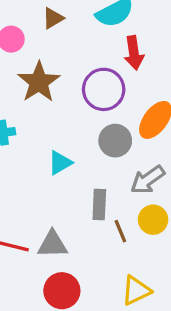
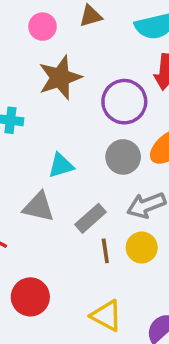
gray rectangle: (99, 205) -> (91, 218), turned 32
gray triangle: (52, 244) -> (39, 207), moved
yellow triangle: (136, 290) -> (106, 316), turned 40

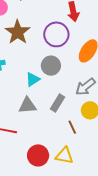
gray circle: (123, 157) -> (51, 66), moved
brown line: (105, 251) -> (72, 127), moved
yellow triangle: (106, 316) -> (64, 156), moved

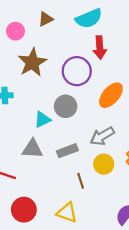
gray rectangle: (58, 103) -> (67, 151), turned 30
red circle: (38, 155) -> (24, 210), moved

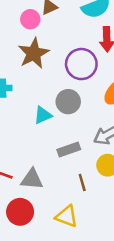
pink circle: (16, 31) -> (30, 19), moved
gray triangle: (32, 149) -> (32, 179), moved

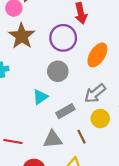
cyan triangle: (43, 115) -> (40, 97), moved
gray triangle: (32, 179) -> (53, 139), moved

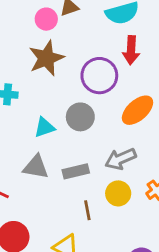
cyan triangle: (40, 97) -> (44, 127), moved
gray triangle: (53, 139) -> (36, 167), moved

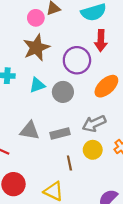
cyan triangle: (44, 127) -> (37, 85), moved

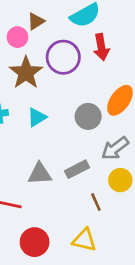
purple circle: (77, 60) -> (63, 57), moved
gray circle: (63, 92) -> (88, 116), moved

